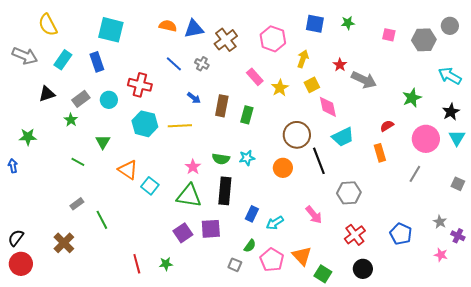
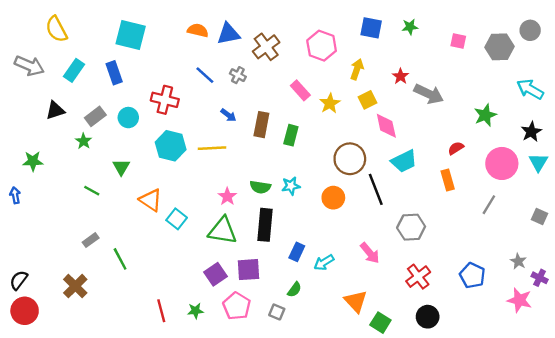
pink star: (441, 255) -> (520, 300), size x1.5
pink pentagon: (272, 260) -> (237, 306), moved

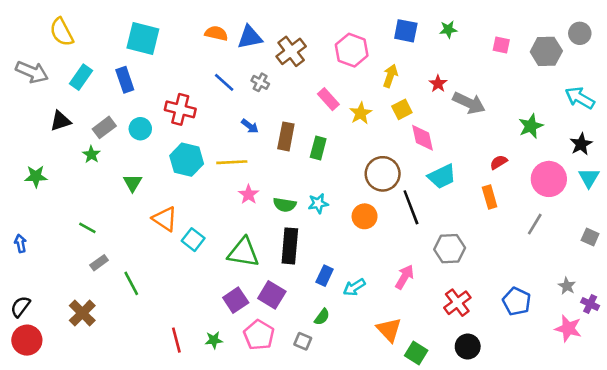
green line: (92, 191) -> (87, 228), moved
blue arrow: (15, 195) -> (20, 243), moved
pink star: (227, 196) -> (249, 194), moved
pink arrow: (370, 253) -> (405, 277), turned -110
purple square: (248, 270) -> (272, 295), turned 35

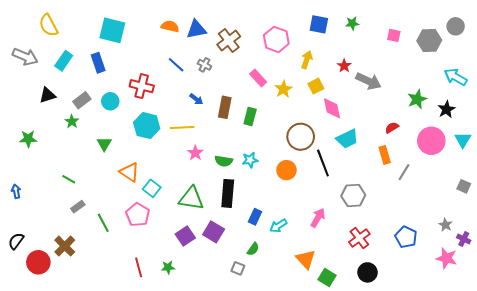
black star: (581, 144) -> (446, 109), moved
gray line: (535, 224) -> (404, 172), moved
pink pentagon: (259, 335) -> (138, 215), moved
red circle: (27, 340) -> (38, 262), moved

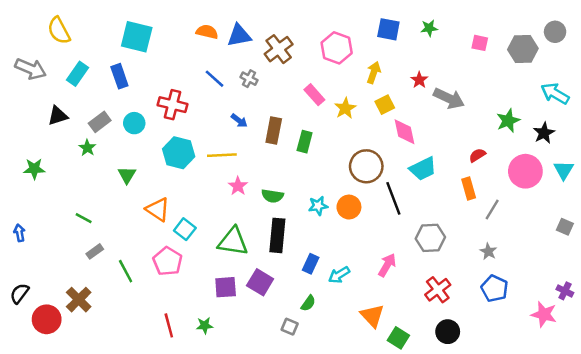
cyan star: (250, 160) -> (318, 206), moved
gray star: (445, 225) -> (488, 251), moved
purple square: (185, 236) -> (226, 287), turned 30

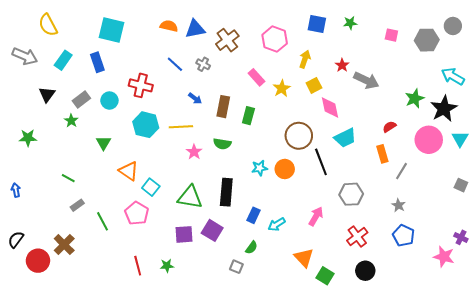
black triangle: (58, 116) -> (47, 94), turned -36
black star: (544, 133) -> (444, 109), size x1.5
green semicircle: (272, 196) -> (222, 144), moved

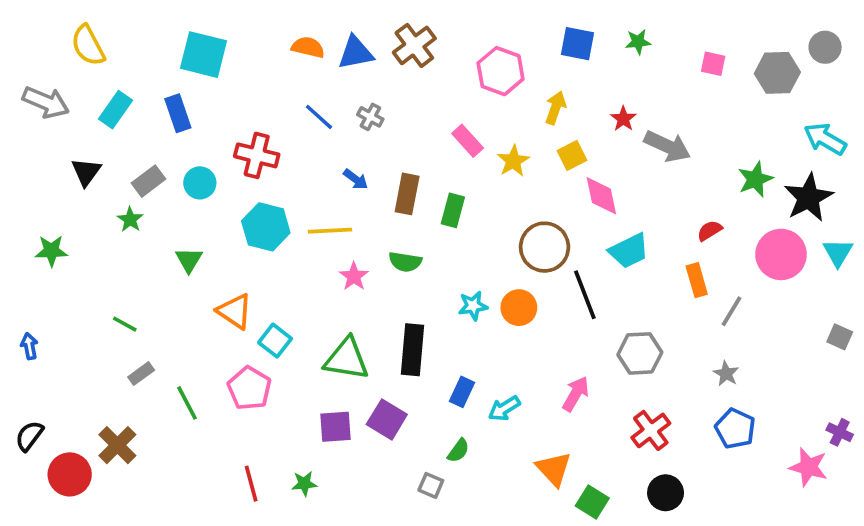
brown cross: (227, 40) -> (414, 45), moved

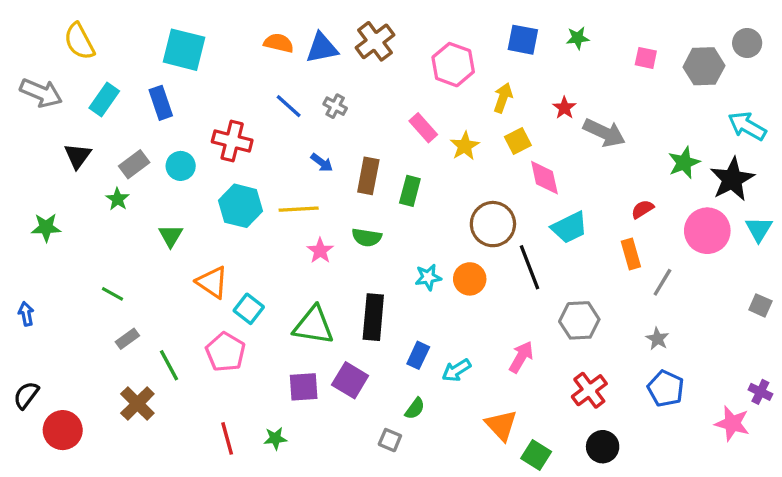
brown cross: (117, 445) -> (137, 404), moved

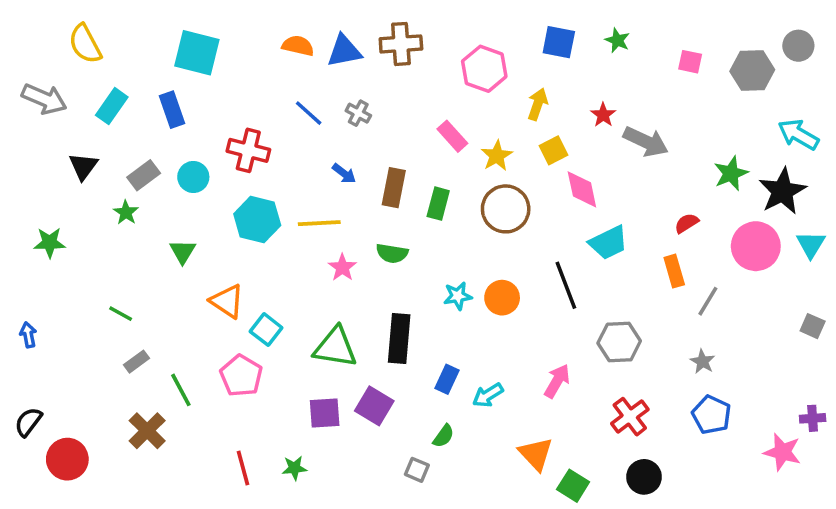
green star: (578, 38) -> (617, 40), turned 30
brown cross: (375, 41) -> (401, 44), turned 33
brown circle: (493, 224) -> (506, 209), moved
purple cross: (760, 392) -> (813, 418), turned -30

